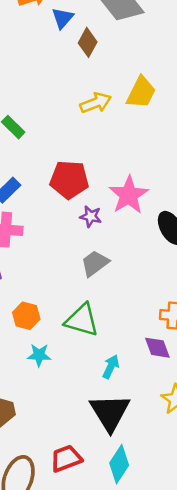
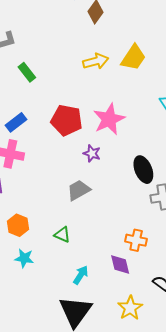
pink star: (129, 195) -> (109, 119), moved
purple star: (91, 216) -> (92, 153), moved
green triangle: (82, 320) -> (62, 235), size x0.6

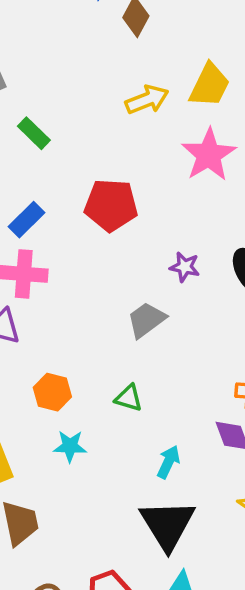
pink star: (109, 119) -> (209, 155), moved
purple star: (92, 153) -> (185, 267), moved

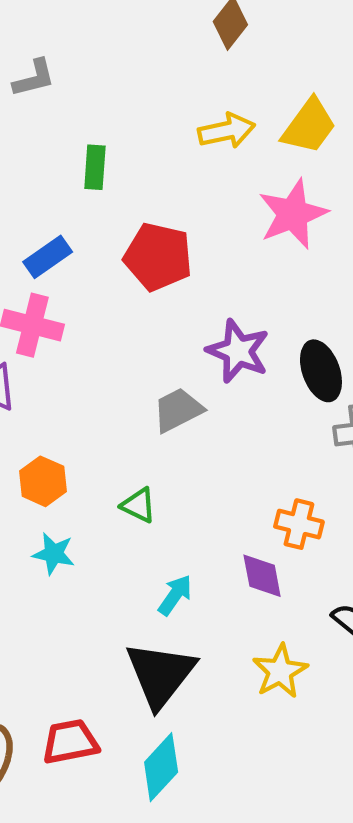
green rectangle: (34, 133) -> (95, 167), moved, turned 40
purple star: (185, 267) -> (238, 351), size x1.6

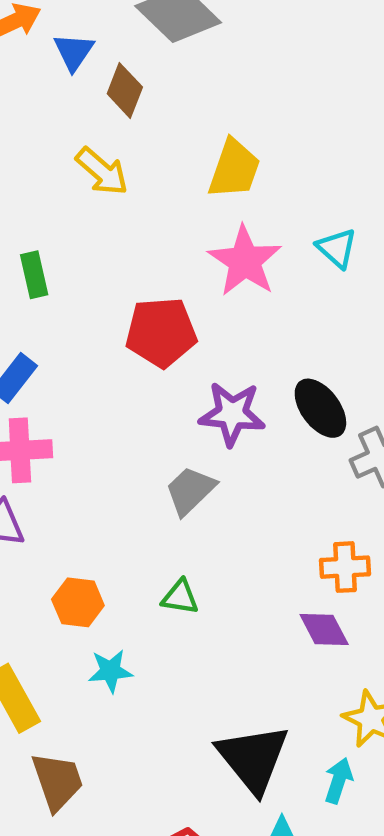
yellow arrow: (227, 131) -> (102, 171), moved, turned 70
red pentagon: (158, 257) -> (161, 332), moved
cyan arrow: (175, 595) -> (338, 781), moved

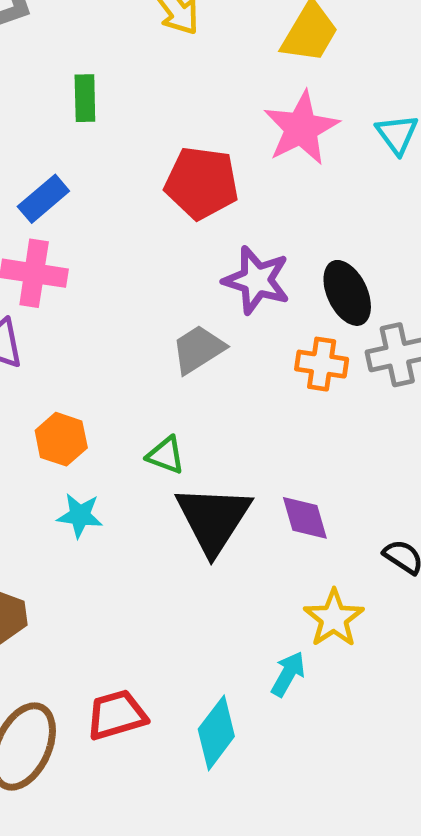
orange cross: (345, 567) -> (322, 364), moved
black triangle: (253, 758) -> (213, 519), moved

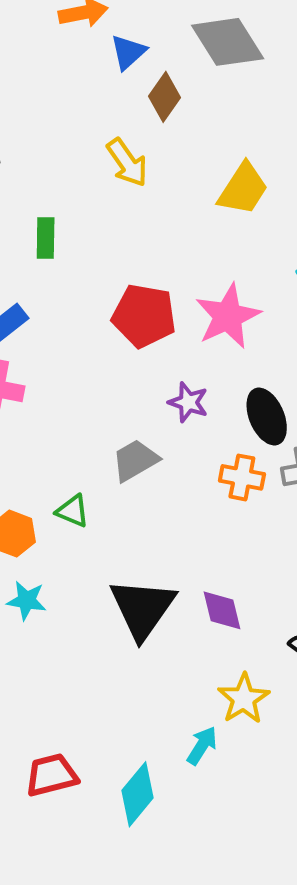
pink star: (301, 128) -> (228, 316), moved
purple star: (256, 280) -> (188, 402), size x0.7
green triangle: (166, 455) -> (73, 511), moved

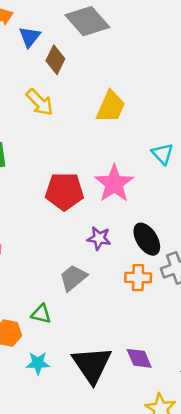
cyan star: (27, 600) -> (38, 363), moved

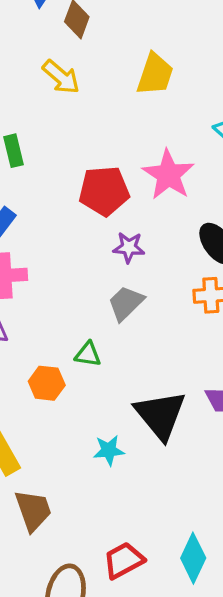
purple star: (99, 238) -> (129, 247), moved
cyan star: (38, 363) -> (109, 450), moved

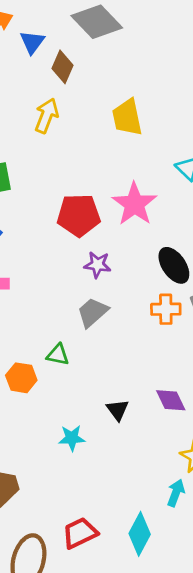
yellow trapezoid: (155, 74) -> (127, 117), turned 147
yellow arrow: (61, 77) -> (47, 116), turned -112
black triangle: (160, 415) -> (118, 410), size x0.5

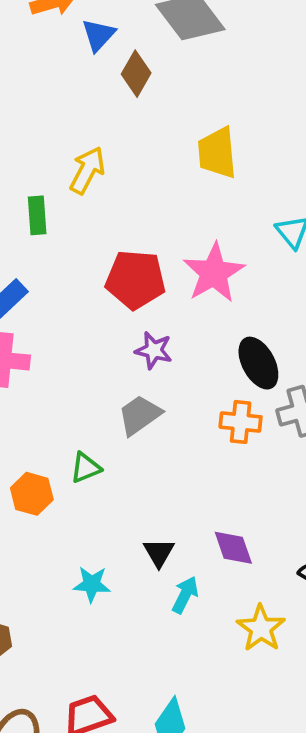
yellow arrow: (47, 116) -> (87, 170), moved
green triangle: (58, 355) -> (86, 468), turned -40
cyan arrow: (176, 493) -> (185, 595), moved

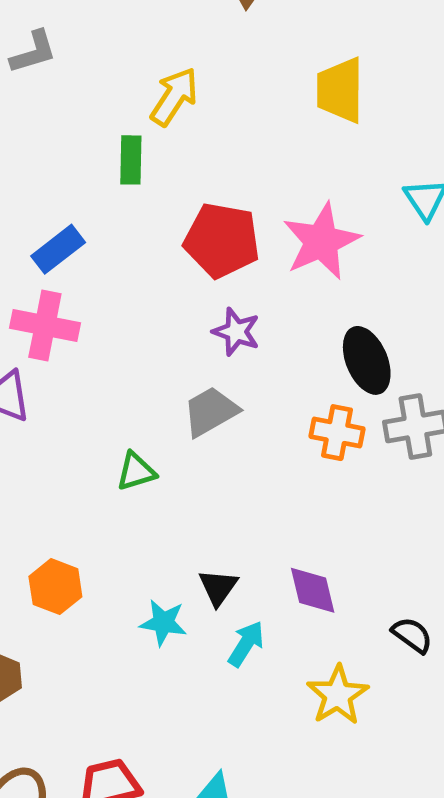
green rectangle: (37, 215) -> (131, 160), moved
orange hexagon: (32, 494) -> (55, 587), moved
cyan star: (92, 584) -> (163, 623), moved

